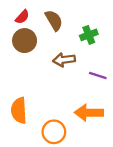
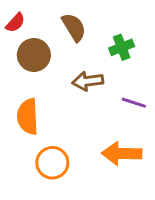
red semicircle: (22, 17) -> (15, 23), moved
orange semicircle: (19, 110) -> (28, 117), moved
orange circle: (54, 132) -> (52, 163), moved

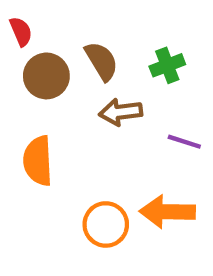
red semicircle: (15, 23) -> (21, 31), turned -65
brown semicircle: (74, 27) -> (102, 61), moved
orange circle: (52, 163) -> (106, 224), moved

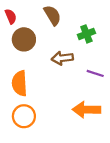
brown semicircle: (102, 61) -> (52, 15), moved
orange circle: (106, 224) -> (24, 116), moved

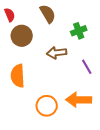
purple line: (95, 73) -> (87, 67), turned 42
orange circle: (24, 116) -> (47, 106), moved

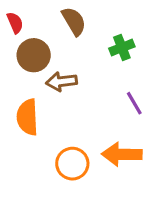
brown arrow: (57, 53) -> (61, 82), moved

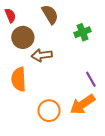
purple line: (134, 103) -> (91, 79), moved
orange arrow: (122, 154) -> (82, 104), turned -35

